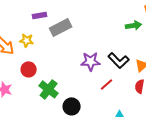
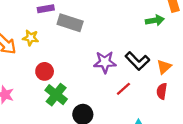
gray rectangle: (61, 27) -> (70, 23), turned 45
red circle: (29, 69) -> (45, 71), moved

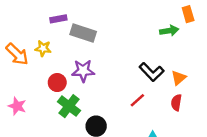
purple star: (105, 62) -> (83, 71), moved

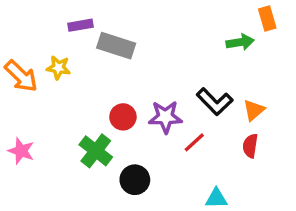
purple star: (83, 71) -> (165, 117), moved
red circle: (57, 83) -> (123, 117), moved

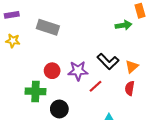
purple rectangle: (81, 25) -> (12, 15), moved
green cross: (96, 151) -> (36, 91), turned -36

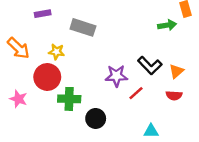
yellow star: (13, 41) -> (56, 52), moved
red circle: (52, 71) -> (47, 77), moved, size x1.5
red semicircle: (130, 88) -> (174, 95), turned -96

